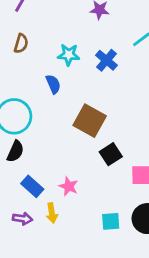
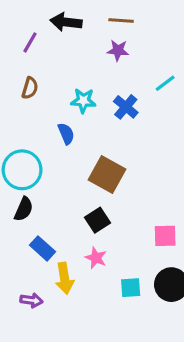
black square: (111, 154) -> (98, 220), moved
pink star: (69, 186) -> (96, 258), moved
yellow arrow: (52, 213) -> (64, 278), size x1.4
purple arrow: (22, 219) -> (31, 300), moved

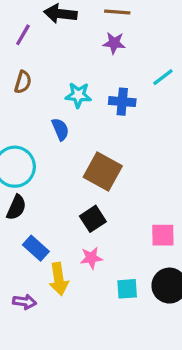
blue cross: (126, 107) -> (122, 102), turned -35
pink star: (96, 258) -> (91, 258), turned -30

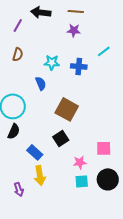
blue rectangle: (36, 248) -> (35, 152), moved
pink star: (91, 258) -> (80, 162), moved
purple arrow: (25, 302) -> (19, 189), turned 64

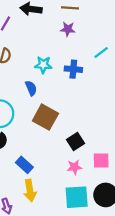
brown square: (67, 109) -> (45, 117), moved
black square: (61, 138) -> (76, 142), moved
pink star: (80, 162) -> (74, 167), moved
cyan square: (82, 181) -> (77, 197), size x1.6

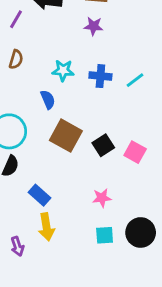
cyan line: (101, 52) -> (135, 80), moved
black square: (76, 142) -> (103, 145), moved
pink square: (101, 160) -> (135, 152), moved, turned 30
cyan square: (77, 197) -> (105, 235), size x0.6

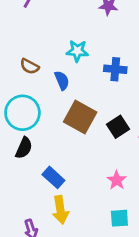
brown semicircle: (16, 59) -> (30, 66), moved, turned 102
blue cross: (100, 76) -> (115, 69), moved
pink star: (102, 198) -> (117, 180), turned -30

